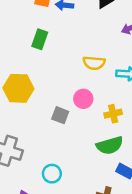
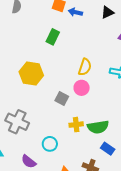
yellow semicircle: (94, 63) -> (85, 67), moved, turned -84
yellow cross: (113, 114) -> (76, 125), moved

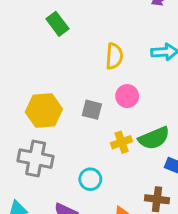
green rectangle: (53, 37) -> (57, 24), turned -49
yellow hexagon: (31, 74) -> (44, 110), moved
pink circle: (82, 88) -> (127, 96), moved

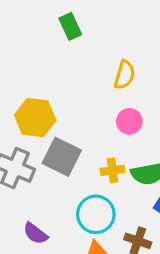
gray square: (92, 110) -> (62, 157), moved, size x1.6
cyan circle: (90, 179) -> (96, 214), moved, size x1.5

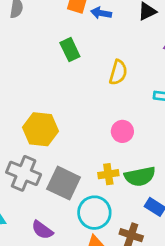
yellow semicircle: (125, 75) -> (118, 72), moved
gray square: (62, 157) -> (64, 183), moved

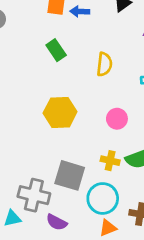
yellow hexagon: (41, 129) -> (60, 112), moved
gray cross: (24, 173) -> (34, 195), moved
yellow cross: (108, 174) -> (110, 161), turned 30

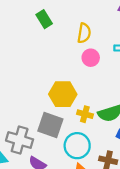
yellow hexagon: (60, 112) -> (63, 94), moved
pink circle: (117, 119) -> (91, 58), moved

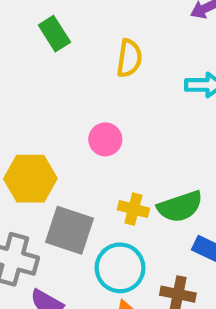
pink circle: (91, 58) -> (105, 139), moved
yellow hexagon: (63, 94) -> (30, 179), moved

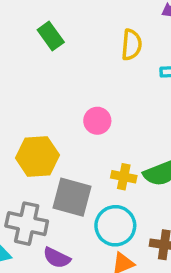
yellow semicircle: (129, 58) -> (132, 45), moved

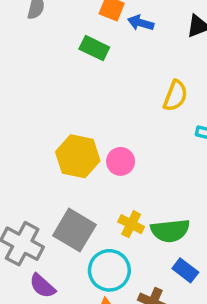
green rectangle: (51, 36) -> (94, 48), moved, turned -44
yellow hexagon: (37, 157) -> (78, 156), moved

